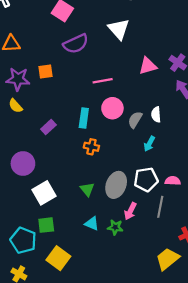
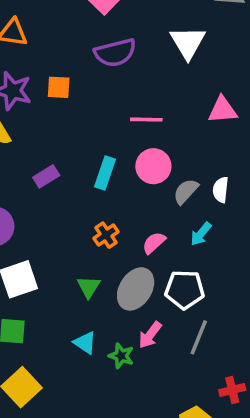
orange cross: (91, 147) -> (106, 235), moved, turned 32
pink semicircle: (173, 181) -> (154, 243), moved, turned -56

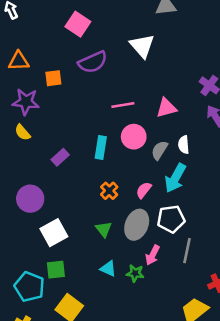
orange square: (59, 87) -> (53, 78), moved
pink triangle: (222, 110) -> (166, 108), moved
cyan arrow: (201, 234) -> (175, 178), size x1.6

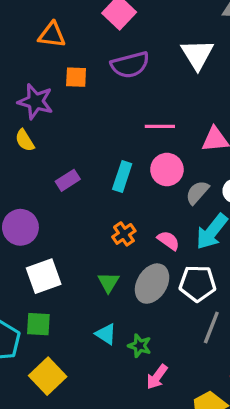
orange triangle: (19, 61) -> (52, 35), moved
pink semicircle: (144, 190) -> (168, 240), turned 78
pink arrow: (153, 255) -> (157, 377), moved

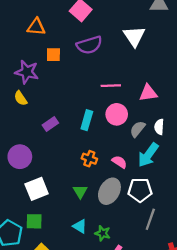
orange cross: (124, 234) -> (89, 159), turned -32

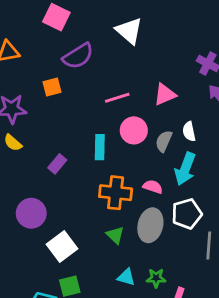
orange square: (53, 55) -> (52, 87), moved
orange cross: (89, 159) -> (116, 193), size x1.6

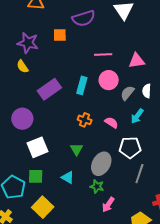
purple rectangle: (57, 164) -> (49, 89), size x1.6
cyan arrow: (185, 169) -> (137, 116), size x0.7
orange cross: (116, 193) -> (85, 120), size x0.6
gray ellipse: (150, 225) -> (101, 164), moved
cyan triangle: (126, 277) -> (68, 177), moved

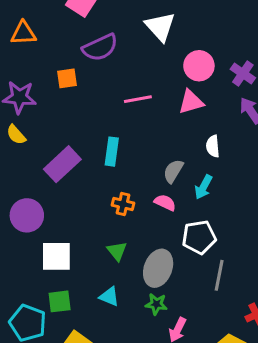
pink circle: (109, 80) -> (199, 66), moved
gray semicircle: (127, 93) -> (173, 171), moved
white square: (38, 147) -> (56, 256), turned 30

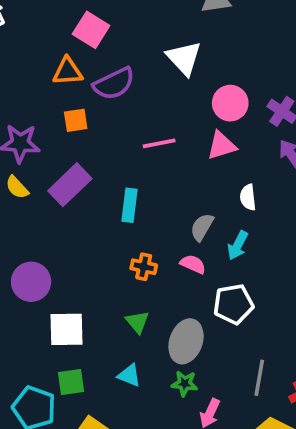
orange triangle: (23, 33) -> (68, 71), moved
purple rectangle: (62, 164) -> (70, 185), moved
gray line: (219, 275) -> (259, 378), moved

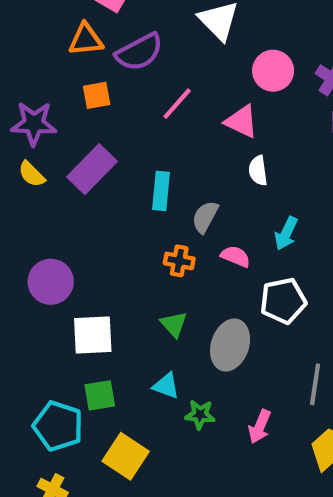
pink line: (159, 143) -> (177, 104), moved, turned -36
pink triangle: (221, 146) -> (241, 122), moved, turned 44
white semicircle: (248, 197) -> (258, 171), moved
gray semicircle: (202, 227) -> (205, 217), moved
green star: (185, 383) -> (200, 415), moved

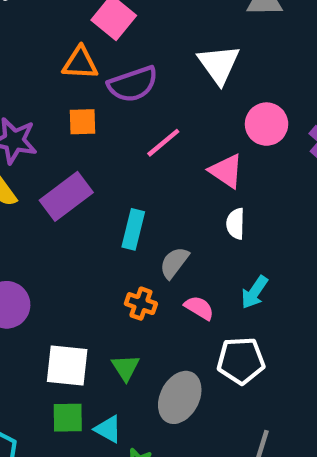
white square: (93, 335) -> (67, 366), moved
green square: (100, 395) -> (68, 418), moved

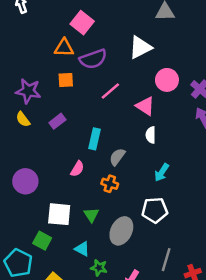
white triangle: (219, 64) -> (140, 47), turned 40
purple rectangle: (66, 196) -> (57, 121), size x0.6
orange cross: (141, 304) -> (110, 184), moved
pink semicircle: (199, 308) -> (77, 169), moved, turned 91
green square: (68, 418) -> (42, 241), moved, turned 30

